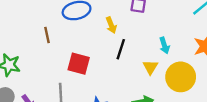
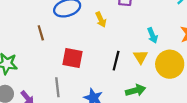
black line: (121, 49) -> (116, 61), moved

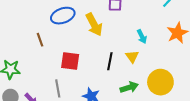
yellow arrow: (101, 20) -> (94, 25), size x1.6
yellow circle: (170, 64) -> (160, 82), moved

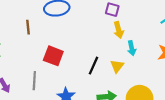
yellow arrow: (94, 25) -> (119, 30), moved, size x0.7

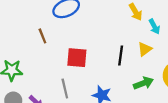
yellow triangle: (117, 66) -> (145, 49), turned 32

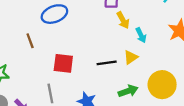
black line: (121, 56) -> (107, 63), turned 72

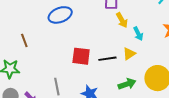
brown line: (30, 41) -> (24, 40), moved
red square: (63, 63) -> (81, 56), moved

